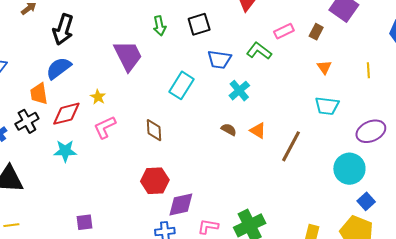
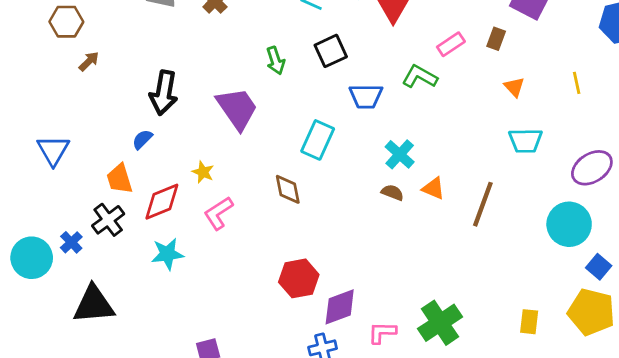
black arrow: (63, 29) -> (164, 93), moved
blue semicircle: (59, 68) -> (142, 139), size x0.6
cyan cross: (239, 91) -> (400, 154), moved
brown diamond: (154, 130) -> (288, 189), moved

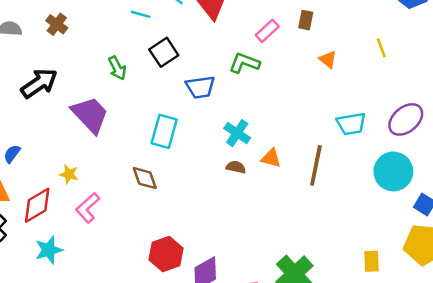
black arrow: (164, 93) -> (39, 83), moved, turned -126
cyan trapezoid: (526, 141) -> (351, 124), moved

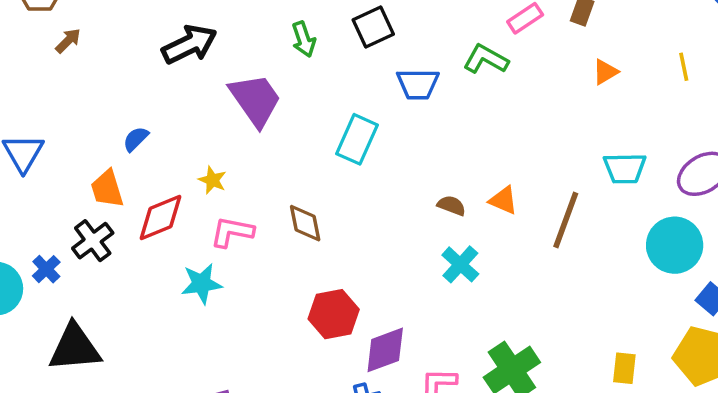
orange triangle: (328, 59) -> (605, 72), turned 42
cyan cross: (237, 133) -> (460, 264), moved
brown diamond: (145, 178) -> (305, 223), moved
pink L-shape: (88, 208) -> (232, 232), turned 44
cyan star: (49, 250) -> (202, 284), moved

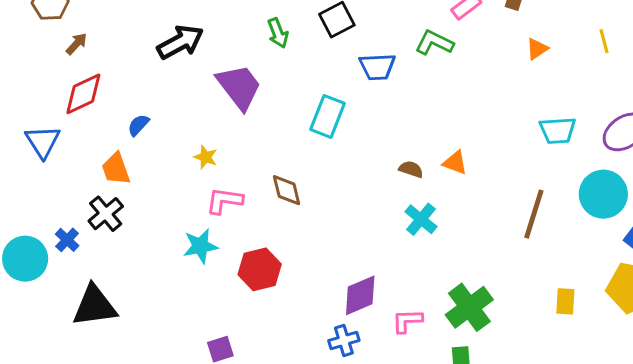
red diamond: (161, 217) -> (83, 94), moved
brown line: (566, 220) -> (534, 214), moved
red hexagon: (334, 314) -> (260, 269), moved

